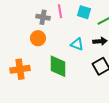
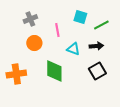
pink line: (60, 11) -> (57, 30), moved
gray cross: (43, 17) -> (30, 19), moved, turned -32

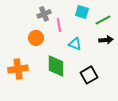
gray cross: (30, 19) -> (44, 14), moved
black arrow: (96, 46) -> (106, 40), moved
black square: (97, 71) -> (89, 75), moved

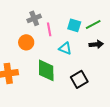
cyan square: (82, 12) -> (74, 25), moved

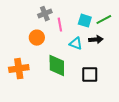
black arrow: (96, 44) -> (96, 40), moved
black square: (79, 79) -> (90, 75), turned 30

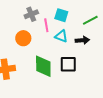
cyan square: (85, 21) -> (61, 15), moved
cyan triangle: (76, 44) -> (61, 36), moved
black square: (90, 75) -> (68, 64), moved

